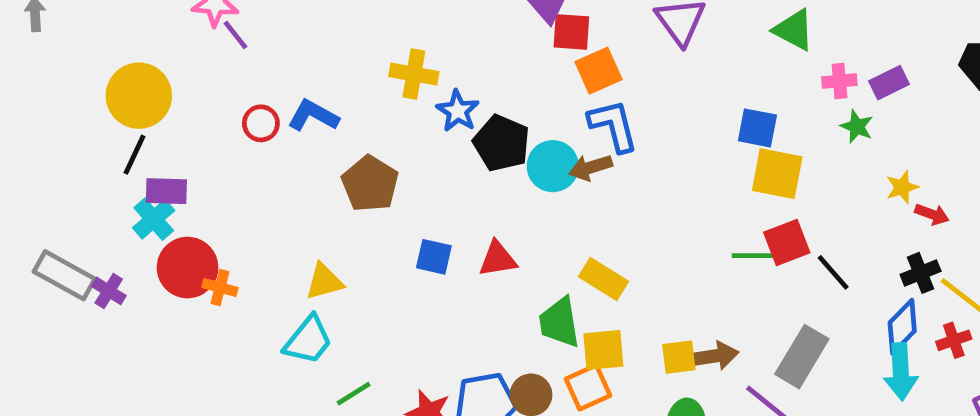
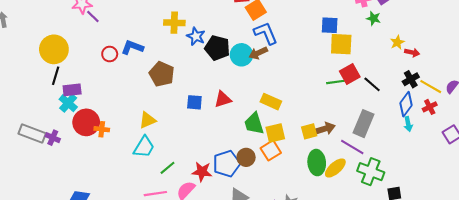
cyan arrow: (901, 372) -> (408, 124), size x0.6

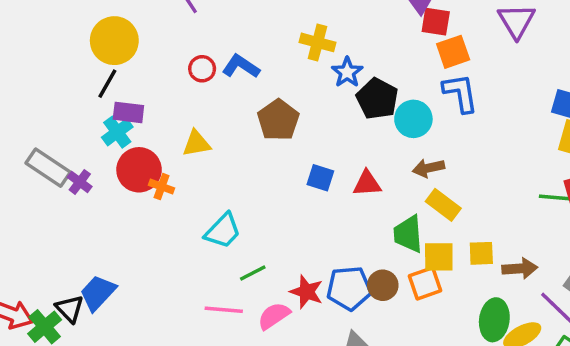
brown arrow: (258, 53) -> (429, 168), moved
yellow triangle: (148, 120) -> (197, 143), moved
yellow square: (309, 131) -> (481, 253), moved

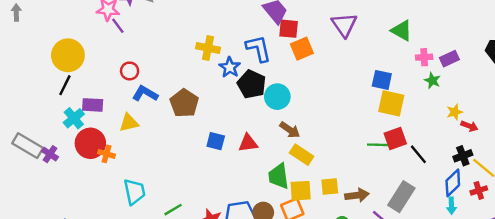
blue L-shape: (241, 66) -> (145, 94), moved
blue L-shape: (460, 93) -> (259, 49), moved
purple rectangle: (128, 112) -> (93, 105), moved
brown arrow: (429, 168) -> (290, 130), turned -130
cyan trapezoid: (223, 231) -> (134, 192), moved, turned -52

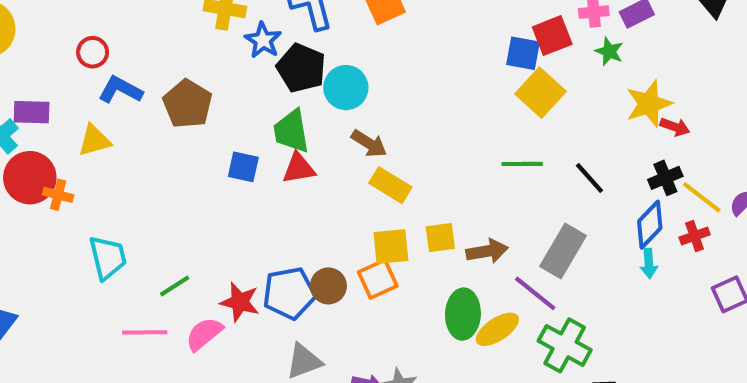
yellow square: (391, 103) -> (540, 93), turned 32
yellow star: (455, 112) -> (649, 104), size x1.6
red square: (395, 139) -> (552, 36), moved
green trapezoid: (279, 176) -> (291, 131), moved

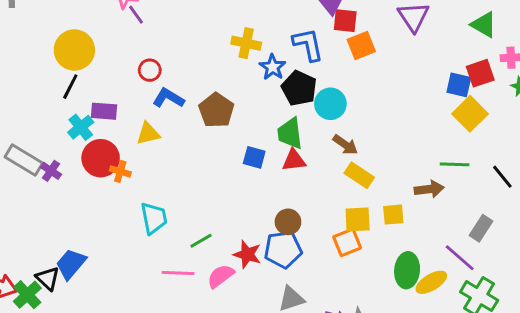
brown arrow: (487, 251) -> (429, 189), moved
gray rectangle: (563, 251) -> (481, 228), size x0.7
brown circle: (328, 286) -> (288, 222), moved

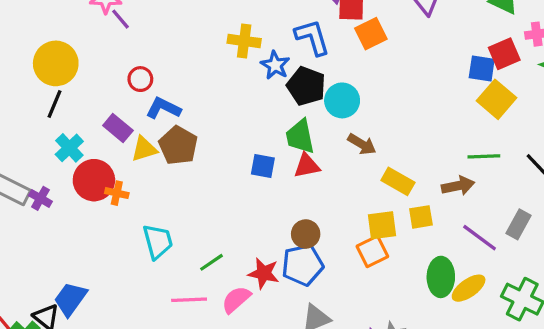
brown pentagon: (216, 110) -> (178, 145), moved
purple rectangle: (104, 111) -> (118, 128), moved, turned 40
yellow rectangle: (359, 175) -> (398, 181), moved
purple line: (460, 258) -> (480, 238), moved

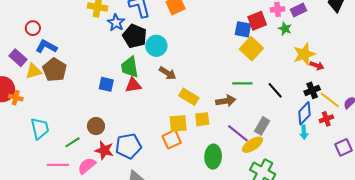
brown circle: (306, 234) -> (96, 126), moved
yellow ellipse: (469, 288) -> (252, 145), moved

